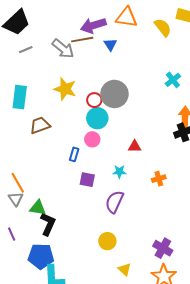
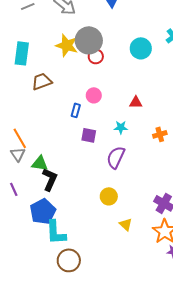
gray circle: (114, 94) -> (89, 40), moved
cyan circle: (97, 118) -> (141, 48), moved
blue pentagon: (41, 256) -> (43, 211), turned -30

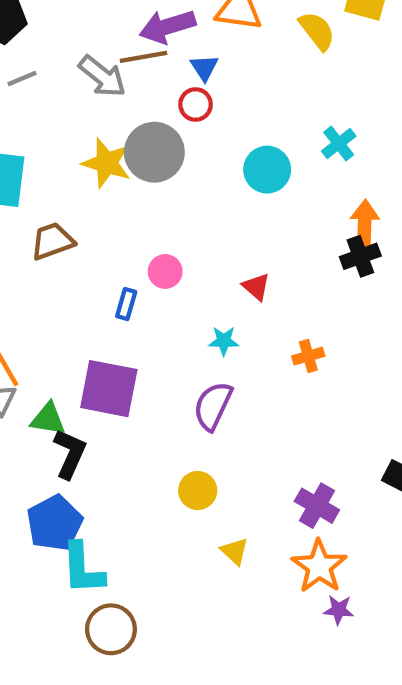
red circle: (96, 56) -> (196, 104), moved
red triangle: (136, 102) -> (256, 287), turned 40
purple square: (89, 135) -> (109, 389), moved, size x1.8

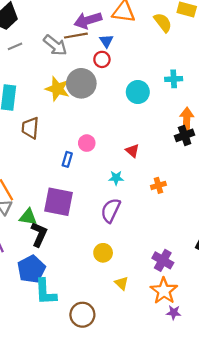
cyan cross: (339, 144) -> (174, 79), turned 35
brown trapezoid: (52, 241) -> (30, 128), turned -65
brown circle: (111, 629) -> (82, 315), moved

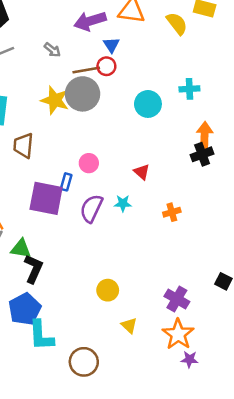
brown line: (76, 36) -> (86, 70), moved
gray arrow: (55, 45) -> (52, 50), size x0.6
purple square: (59, 202) -> (46, 198), moved
purple semicircle: (111, 210) -> (91, 208), moved

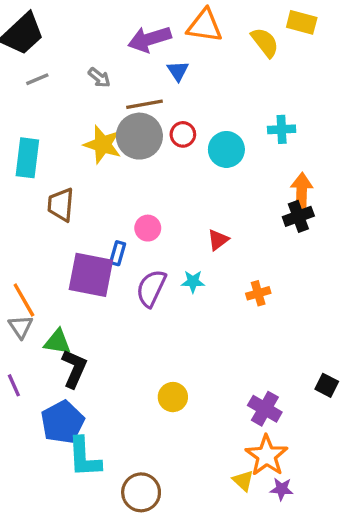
red circle: (106, 66) -> (183, 134), moved
red triangle: (142, 172) -> (218, 240), turned 42
yellow triangle: (129, 325) -> (243, 481), moved

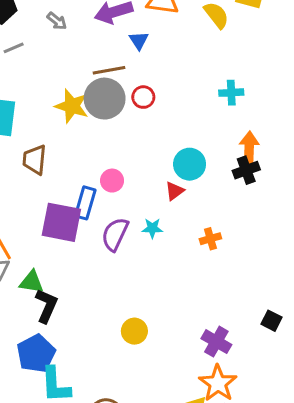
gray arrow: (99, 78) -> (57, 21), moved
cyan circle: (226, 149) -> (190, 164), moved
blue rectangle: (118, 253) -> (85, 203), size x1.5

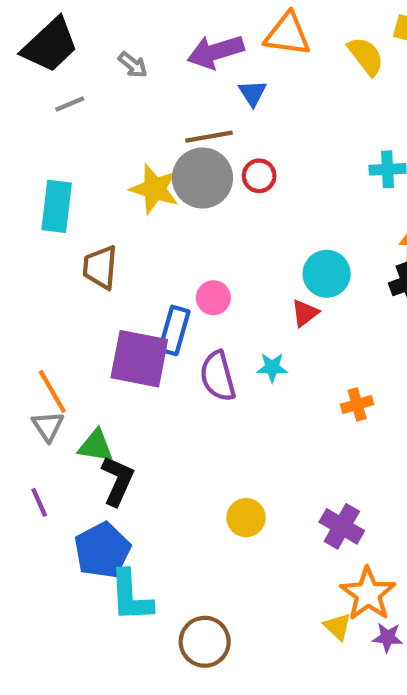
purple semicircle: (115, 234) -> (218, 376), turned -40
orange cross: (210, 239) -> (357, 404), moved
purple cross: (216, 342) -> (342, 526), moved

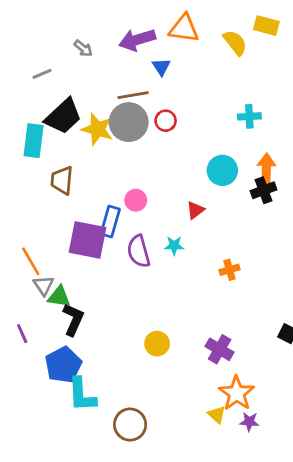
black trapezoid: (50, 45) -> (63, 116), moved
cyan circle: (327, 274) -> (222, 170), moved
gray triangle: (48, 426) -> (43, 285), moved

